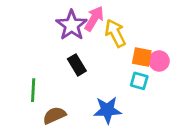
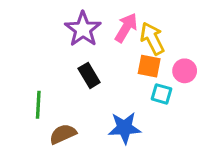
pink arrow: (94, 19) -> (126, 28), moved
yellow arrow: (115, 33) -> (152, 38), moved
orange square: (142, 57) -> (149, 66), moved

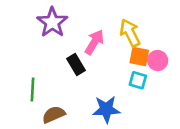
pink arrow: (126, 28) -> (94, 42), moved
purple star: (83, 29) -> (52, 22), moved
orange square: (149, 66) -> (139, 57), moved

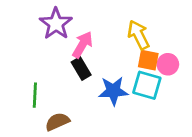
pink arrow: (94, 42) -> (82, 45), moved
cyan square: (138, 80) -> (147, 85), size x1.5
blue star: (106, 109) -> (113, 91), moved

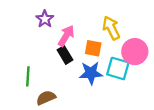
purple star: (56, 24) -> (45, 19), size x0.7
orange square: (148, 60) -> (93, 48), moved
pink circle: (168, 64) -> (135, 52), size x1.5

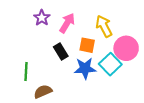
pink arrow: (66, 36) -> (67, 23), moved
cyan square: (118, 68) -> (110, 64), turned 30

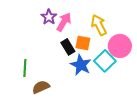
purple star: (42, 18) -> (49, 17), moved
black rectangle: (61, 51) -> (68, 47), moved
blue star: (85, 68) -> (81, 65), turned 30

